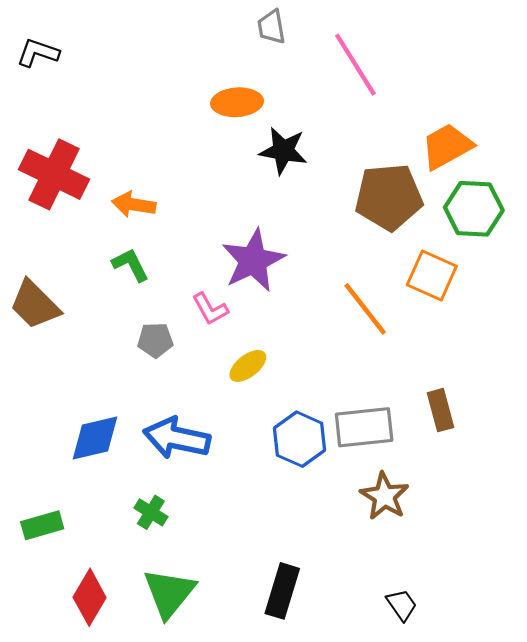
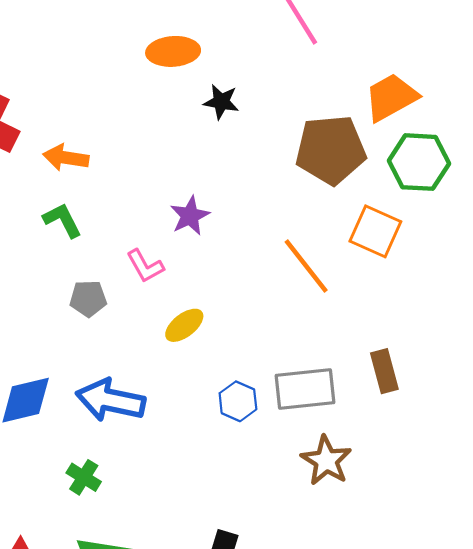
black star: (283, 151) -> (221, 102), size x0.7
purple star: (253, 260) -> (190, 216), size x0.6
blue hexagon: (299, 439) -> (238, 401), size x0.7

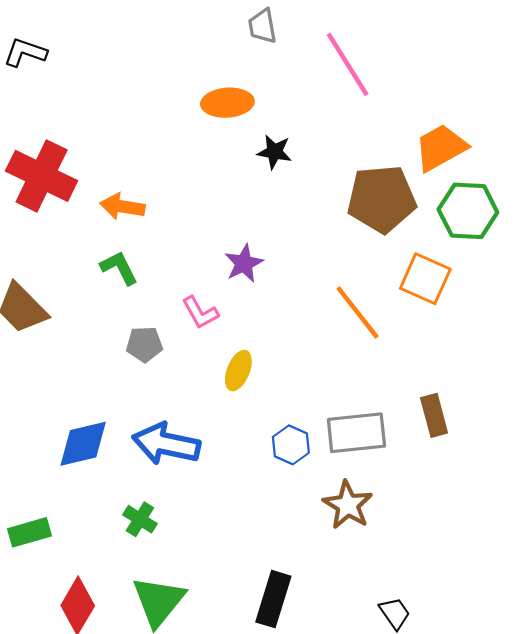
yellow ellipse: (184, 325) -> (238, 371), turned -30
brown star: (326, 461) -> (348, 505), moved

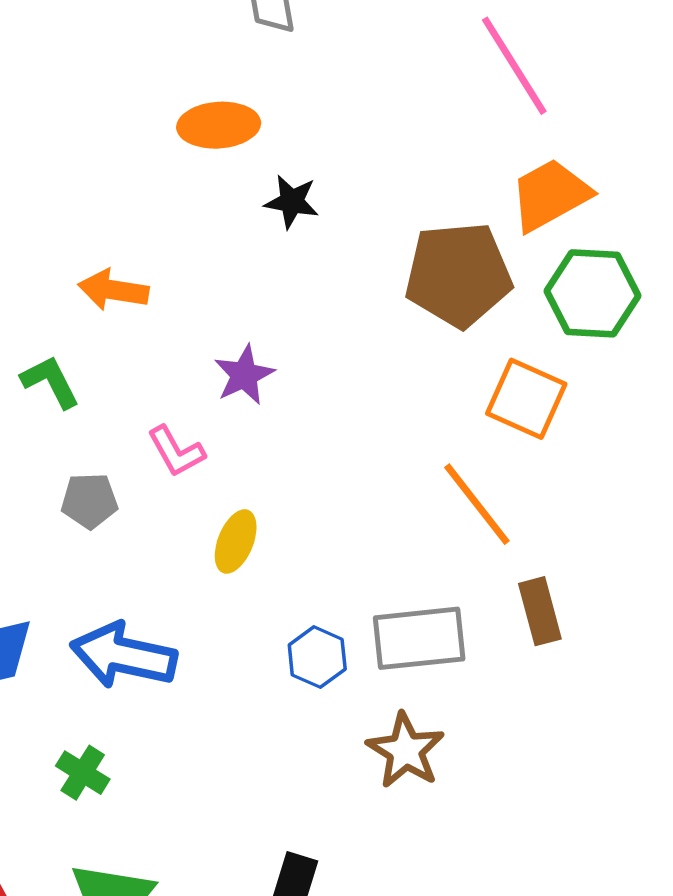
pink line: (348, 64) -> (514, 66), moved
orange arrow: (122, 207) -> (113, 290), moved
orange line: (358, 313) -> (477, 504), moved

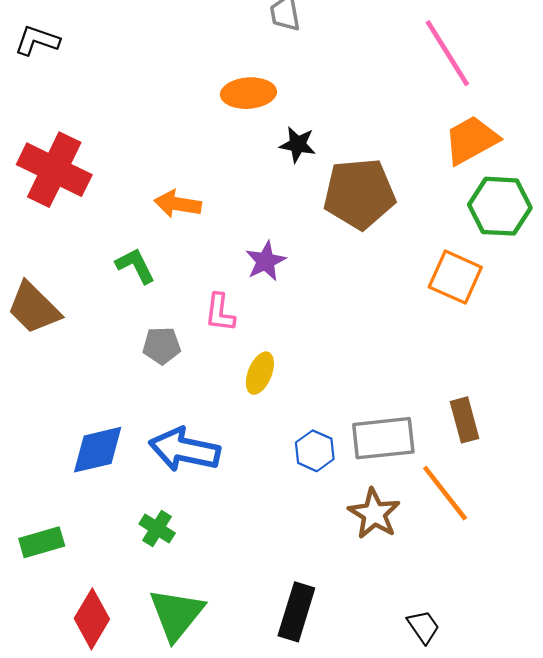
brown pentagon: (458, 275) -> (359, 194), moved
pink L-shape: (176, 451) -> (220, 313), turned 36
orange line: (477, 504) -> (445, 493), moved

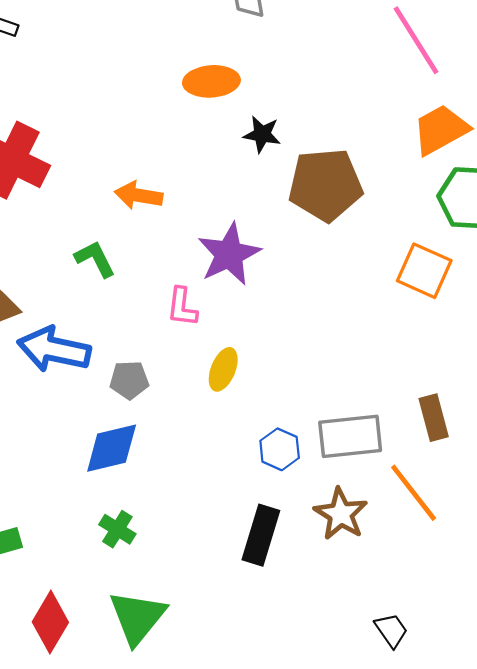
purple star: (266, 261) -> (229, 254), size x1.5
gray pentagon: (162, 346) -> (129, 380), moved
blue diamond: (98, 450) -> (112, 448), moved
blue arrow: (184, 450) -> (54, 349), moved
black rectangle: (296, 612) -> (261, 535), moved

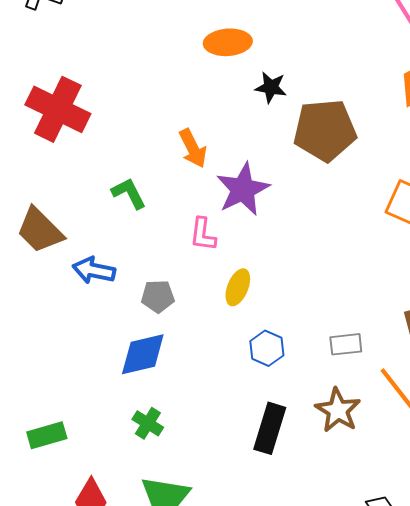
orange arrow: (139, 195) -> (193, 148), moved, turned -126
blue arrow: (54, 349) -> (94, 270), size x0.7
gray rectangle: (350, 436) -> (346, 344), size x0.6
blue hexagon: (280, 449) -> (267, 348), moved

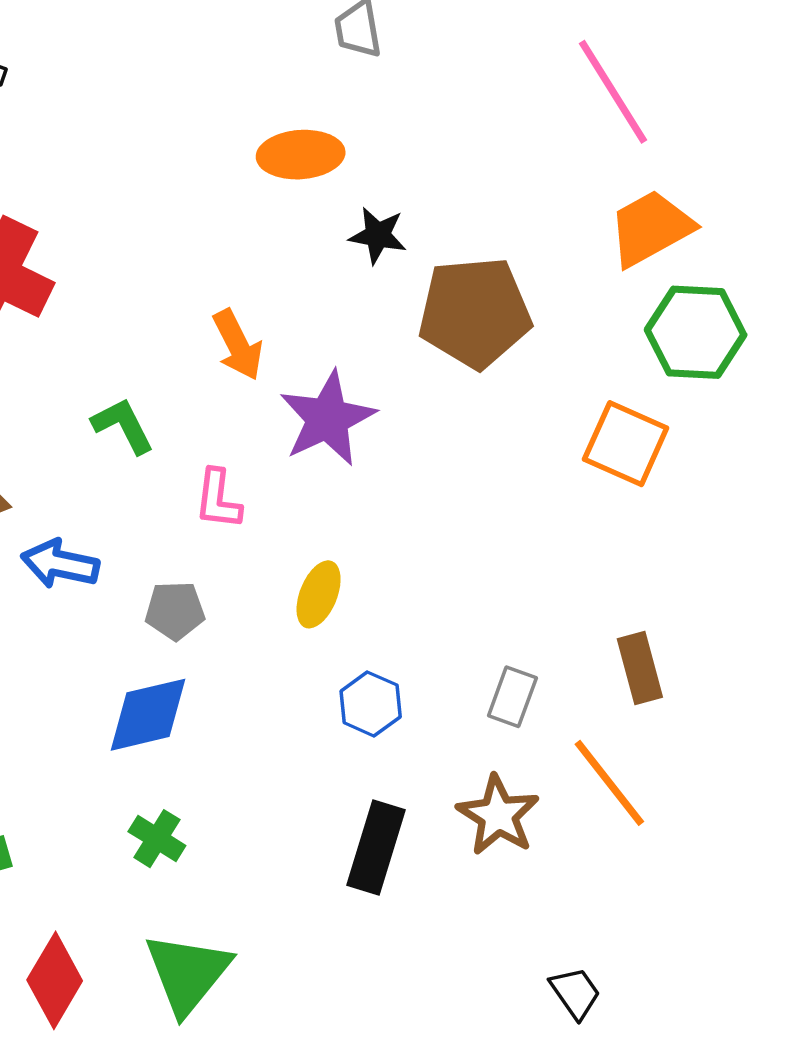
pink L-shape: (203, 234) -> (218, 499), moved
gray rectangle: (346, 344) -> (512, 697), turned -64

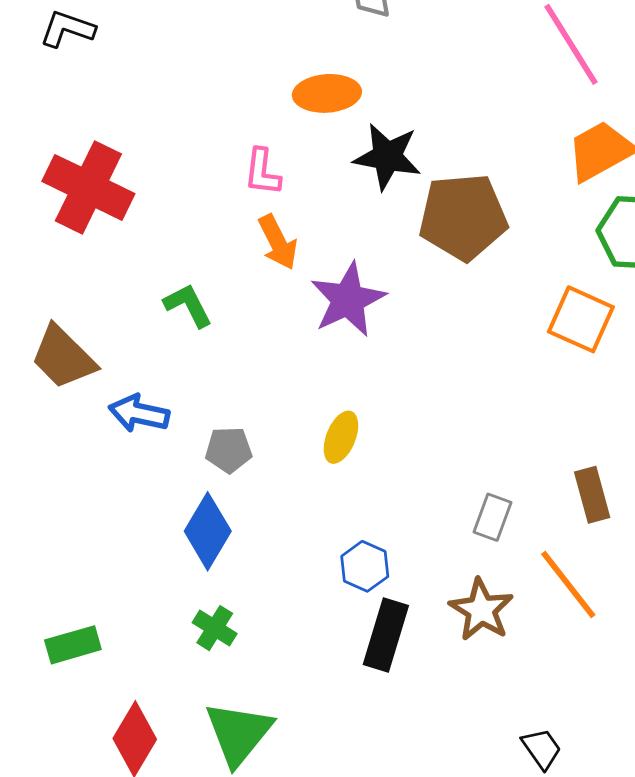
black star: (378, 235) -> (387, 157), size x1.5
pink L-shape: (218, 499) -> (262, 172), moved
blue hexagon: (371, 704) -> (365, 566), moved
blue diamond: (148, 715) -> (208, 531), turned -46

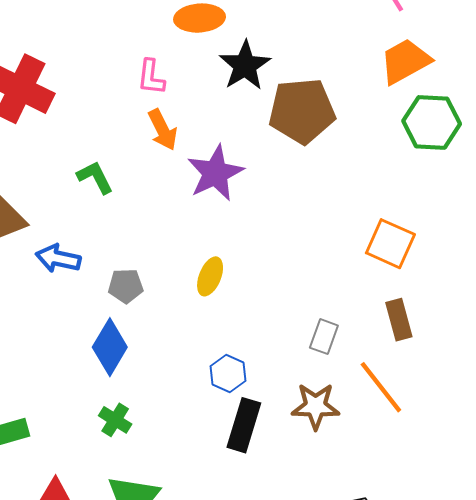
black star: (387, 157) -> (245, 65), turned 30
orange square: (581, 319) -> (390, 244), moved
brown star: (481, 610) -> (316, 406), turned -30

